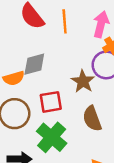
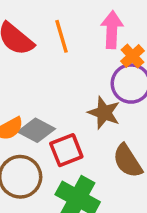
gray diamond: (34, 64) -> (36, 130), moved, turned 55

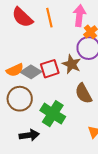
red square: (66, 150) -> (50, 69), moved

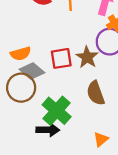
gray diamond: (31, 72) -> (32, 71), moved
black arrow: (29, 135) -> (48, 130), moved

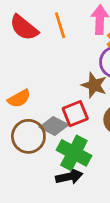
red square: (61, 58) -> (75, 114), moved
gray diamond: (32, 71) -> (54, 126), moved

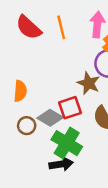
orange semicircle: (19, 99) -> (20, 91), turned -60
brown circle: (28, 136) -> (27, 126), size x0.6

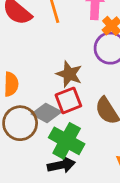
brown star: (89, 83) -> (69, 74), moved
brown circle: (27, 126) -> (20, 123), size x1.6

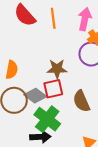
brown star: (69, 74) -> (57, 69), turned -30

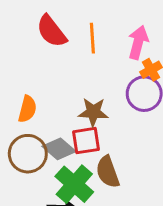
brown semicircle: (81, 101) -> (108, 172), moved

